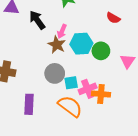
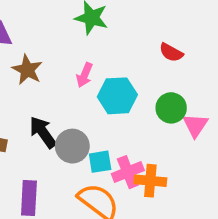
black arrow: (37, 20) -> (43, 132), moved
brown star: (57, 45) -> (27, 70), moved
green circle: (101, 51) -> (171, 108), moved

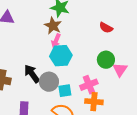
brown star: (27, 70) -> (53, 26), moved
cyan hexagon: (117, 96) -> (61, 56), moved
pink cross: (128, 172) -> (89, 85), moved

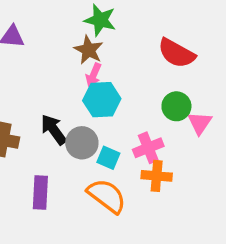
red semicircle: (106, 28) -> (176, 53), size x1.6
cyan square: (65, 91) -> (108, 158), turned 32

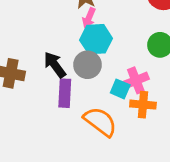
gray circle: (82, 143) -> (87, 65), moved
cyan square: (108, 158) -> (120, 89), moved
purple rectangle: (40, 193) -> (65, 93), moved

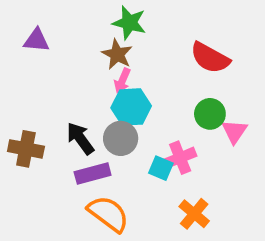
purple rectangle: (65, 93) -> (93, 173), turned 72
orange cross: (143, 105) -> (194, 214), moved, turned 35
orange semicircle: (100, 122) -> (108, 214), moved

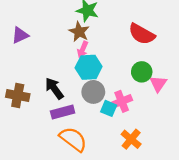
purple triangle: (36, 40) -> (20, 35), moved, turned -30
gray circle: (121, 138) -> (93, 92), moved

